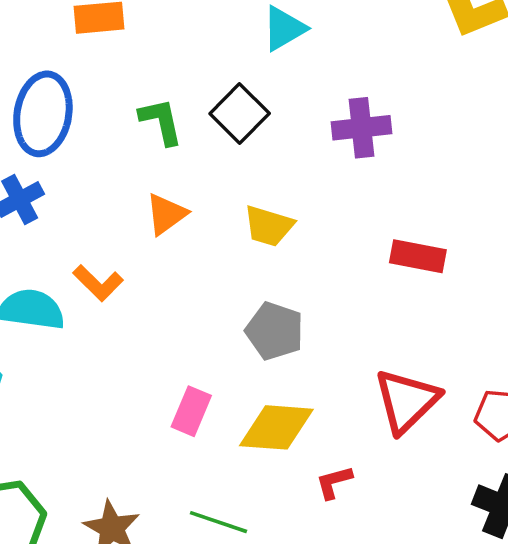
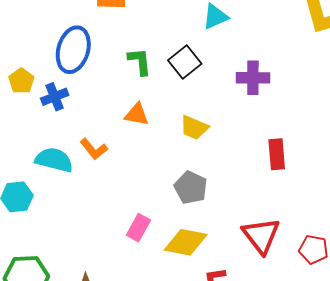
orange triangle: (166, 214) -> (137, 114), turned 40
red rectangle: (418, 256) -> (277, 154), turned 68
red triangle: (407, 401) -> (261, 235), turned -30

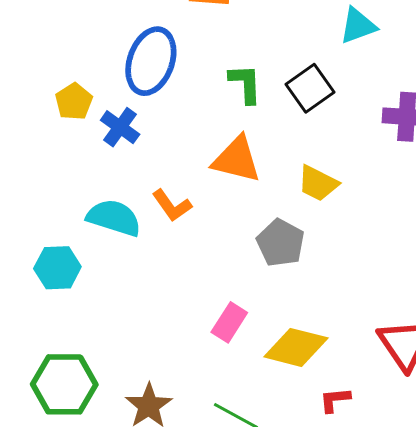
blue cross: (55, 97) -> (120, 127), turned -36
orange triangle: (137, 114) -> (237, 159), size x1.4
gray pentagon: (191, 187) -> (281, 243), moved

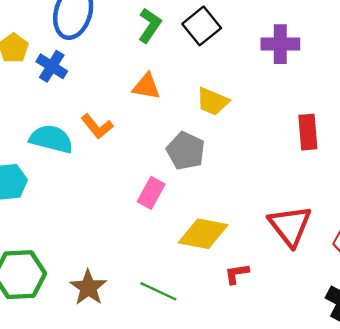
green L-shape: (245, 84) -> (150, 25), turned 40
orange triangle: (237, 159) -> (146, 86), size x0.7
pink rectangle: (229, 322) -> (151, 193), moved

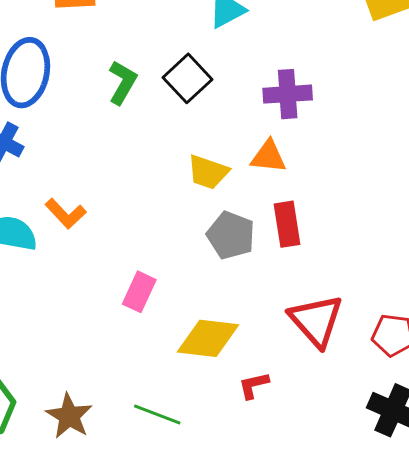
orange triangle: (146, 86) -> (268, 157), moved
red rectangle: (308, 132) -> (287, 224), moved
gray pentagon: (186, 151) -> (231, 235), moved

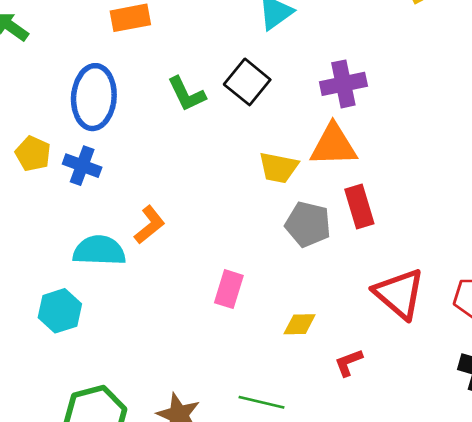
green L-shape: (123, 82) -> (187, 94), turned 132
orange triangle: (268, 157) -> (333, 145), size x1.4
orange L-shape: (66, 214) -> (150, 225), turned -78
yellow diamond: (208, 338) -> (300, 324), size x0.6

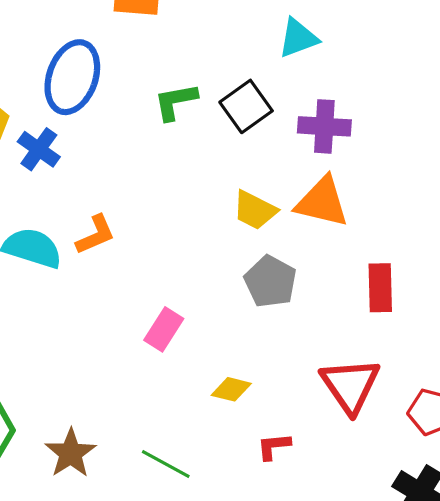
purple cross: (343, 84) -> (324, 126), moved
green L-shape: (187, 94) -> (175, 102), turned 90
red rectangle: (359, 207) -> (380, 288), moved

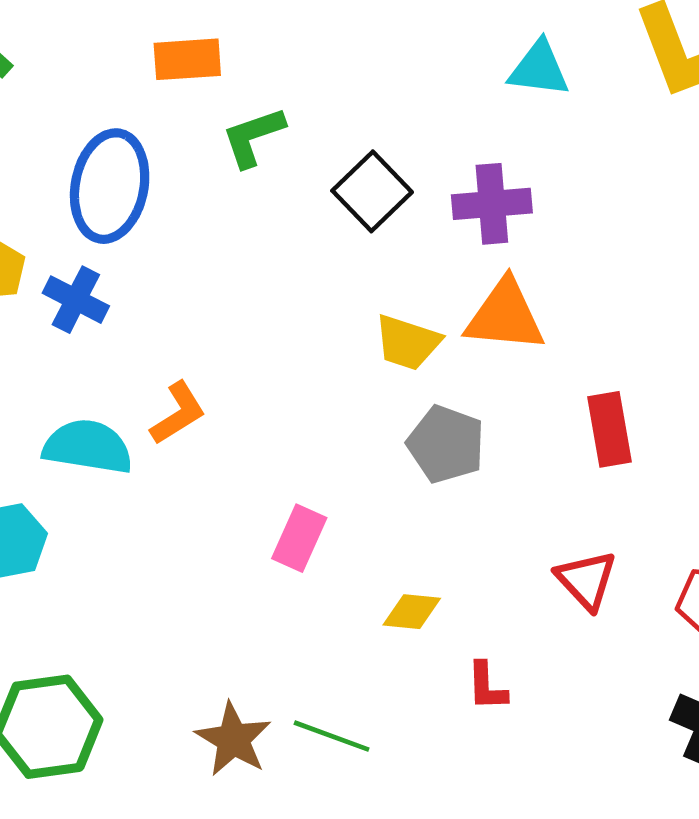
cyan triangle: (298, 38) -> (539, 69), moved, turned 36
green L-shape: (175, 102) -> (253, 137), moved
red triangle: (350, 385) -> (586, 580), size x0.7
red L-shape: (274, 446) -> (487, 686), turned -78
brown star: (71, 453) -> (233, 739), moved

